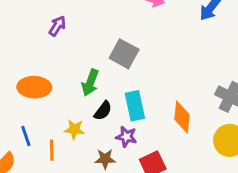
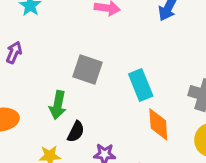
cyan rectangle: (135, 106) -> (141, 85), moved

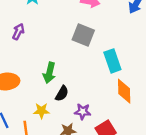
gray square: (88, 69) -> (83, 35), moved

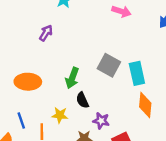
gray square: (83, 35) -> (109, 65), moved
black semicircle: (62, 93) -> (82, 100), turned 119

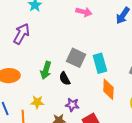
purple arrow: (46, 33) -> (21, 34), size x1.5
black semicircle: (82, 100) -> (65, 79), moved

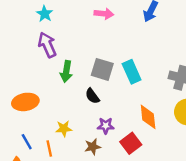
purple arrow: (21, 34) -> (47, 45), moved, turned -45
green arrow: (46, 70) -> (66, 71), moved
orange diamond: (108, 89) -> (148, 117), moved

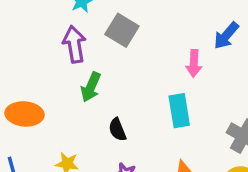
pink arrow: (104, 14) -> (194, 63), moved, turned 72
gray square: (102, 69) -> (122, 30), moved

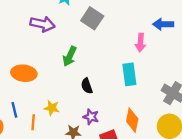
blue arrow: (226, 35) -> (163, 24), turned 48
purple arrow: (74, 44) -> (42, 24), moved, turned 110

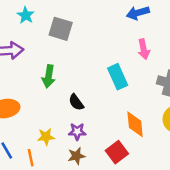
pink arrow: (140, 43) -> (144, 49), moved
purple star: (91, 117) -> (77, 132), moved

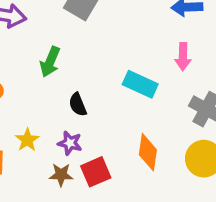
cyan rectangle: (118, 77) -> (140, 84), turned -55
yellow star: (46, 137) -> (27, 140), turned 30
red square: (117, 152) -> (96, 172), moved

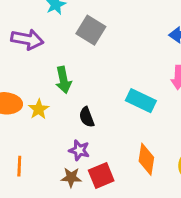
green arrow: (50, 62) -> (63, 80), turned -35
yellow star: (27, 140) -> (39, 109), moved

